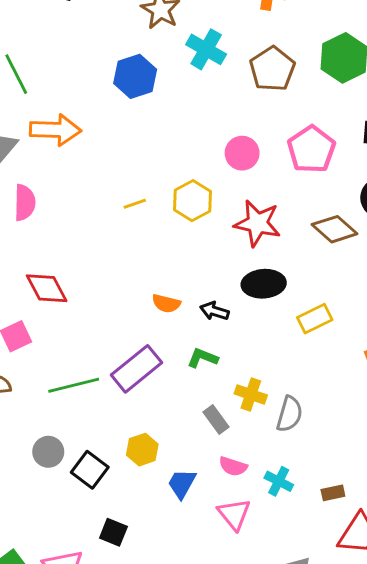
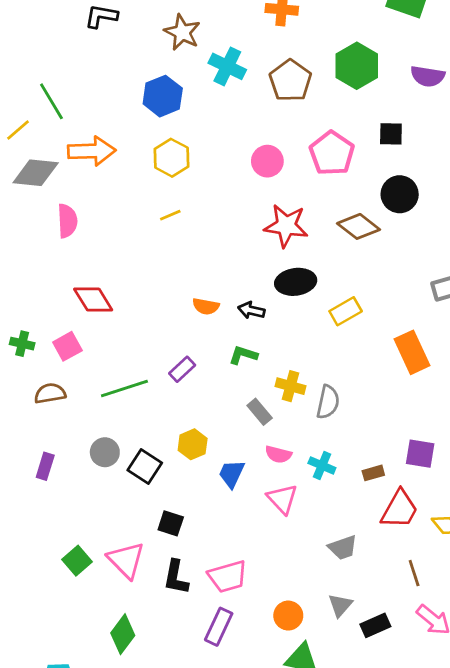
yellow hexagon: (193, 201) -> (171, 158), moved
purple rectangle: (136, 369) -> (182, 369), size x0.6

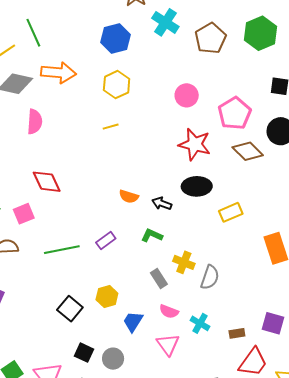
pink pentagon: (332, 153) -> (235, 113), moved
gray circle: (105, 452) -> (113, 359), moved

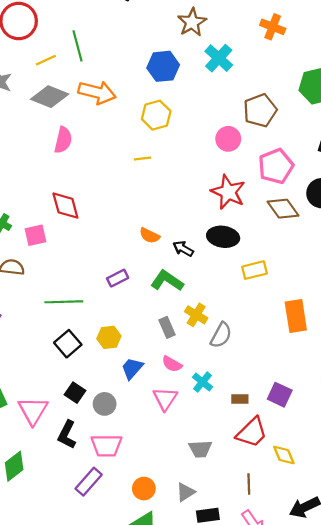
brown pentagon: (210, 38) -> (260, 110), moved
green L-shape: (152, 235) -> (167, 281), size x1.4
green line: (62, 250) -> (64, 302), moved

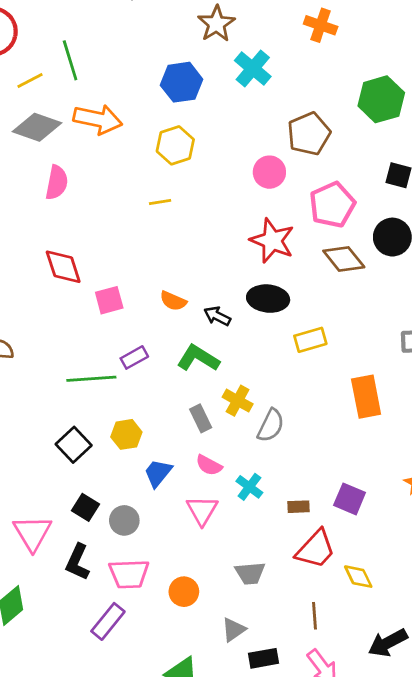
pink square: (36, 235) -> (109, 300), moved
green line: (64, 302) -> (91, 379), moved
orange circle: (144, 489) -> (184, 592), moved

